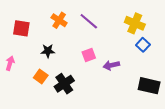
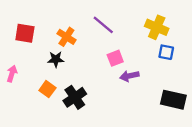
orange cross: (59, 20) -> (66, 37), moved
blue square: (143, 45) -> (166, 52), turned -32
pink square: (89, 55) -> (115, 58), moved

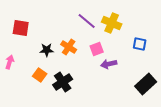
yellow cross: (157, 27) -> (112, 23), moved
orange cross: (66, 37) -> (69, 47), moved
black rectangle: (173, 100) -> (146, 84), turned -55

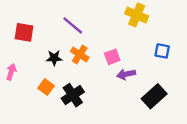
purple line: (87, 21) -> (73, 25), moved
yellow cross: (112, 23) -> (137, 15), moved
black rectangle: (146, 84) -> (154, 96), moved

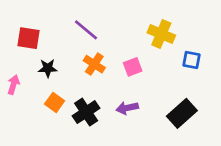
yellow cross: (137, 15) -> (161, 34), moved
black star: (54, 58) -> (48, 68), moved
purple arrow: (126, 74) -> (127, 108), moved

